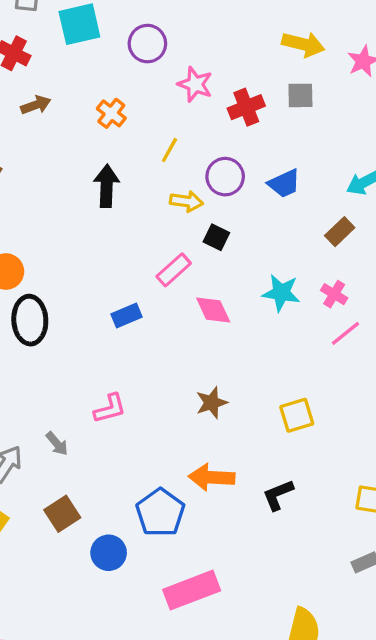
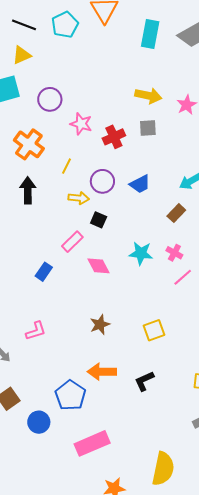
orange cross: (111, 113) -> (29, 144), size x1.6
blue rectangle: (126, 315) -> (44, 272), turned -30

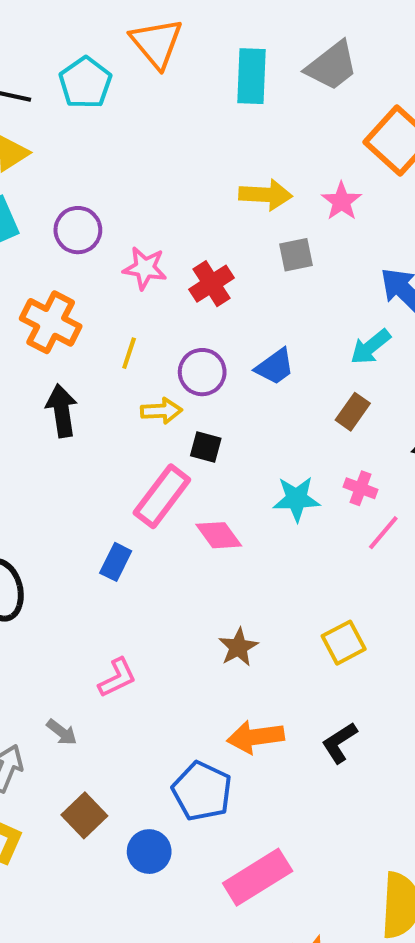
gray square: (148, 128) -> (296, 255), moved
pink rectangle: (72, 242) -> (162, 496), size x1.4

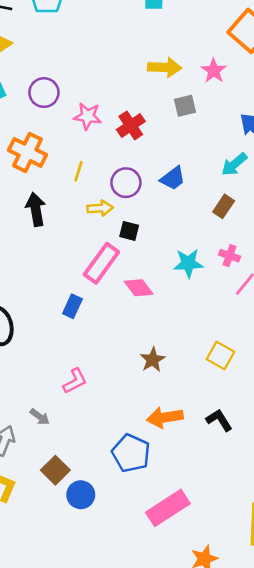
yellow square: (344, 643) -> (221, 355), turned -32
black L-shape: (340, 743) -> (219, 420), turned 92
blue circle: (149, 852) -> (81, 495), moved

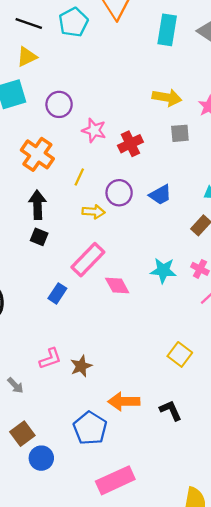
black square: (129, 231) -> (39, 237), moved
brown star: (153, 360) -> (81, 366), moved

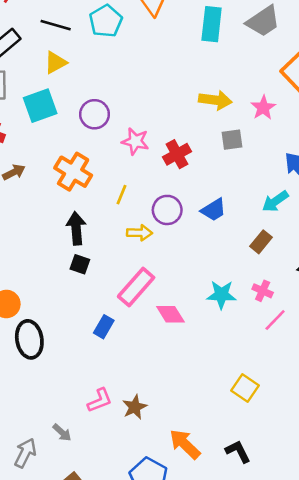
orange arrow: (124, 401) -> (185, 444), turned 48

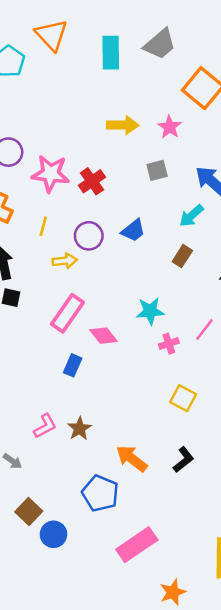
gray square: (232, 140) -> (157, 170), moved
pink star: (135, 141) -> (51, 174), size x1.4
pink cross: (263, 291) -> (169, 344), moved, turned -36
blue rectangle: (104, 327) -> (73, 365), moved
black L-shape: (238, 451) -> (183, 460), turned 85

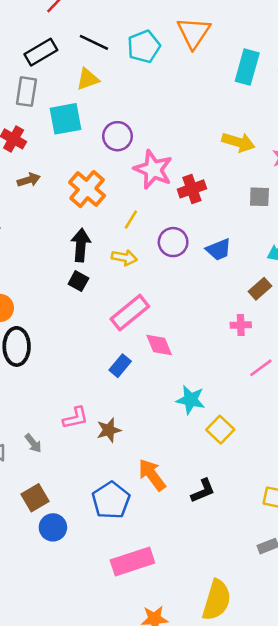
yellow arrow: (65, 261) -> (124, 257), moved
cyan star: (150, 311) -> (191, 400), moved
pink cross: (169, 344) -> (241, 325), moved

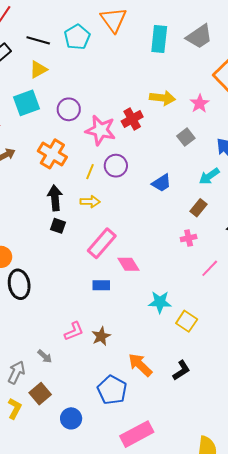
red cross: (192, 189) -> (132, 119), moved
gray square: (259, 197) -> (186, 137), turned -30
purple circle: (173, 242) -> (116, 166), moved
blue rectangle: (120, 366) -> (101, 285), turned 60
brown square: (35, 498) -> (40, 394), moved

